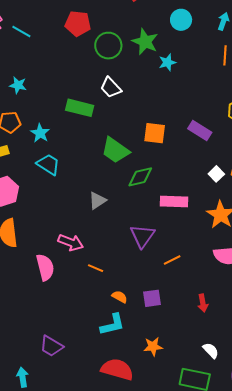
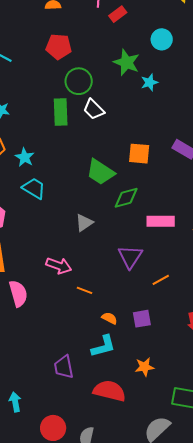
green circle: (108, 46) -> (79, 81), moved
green rectangle: (80, 108) -> (61, 112), moved, turned 76
pink semicircle: (45, 267) -> (18, 294), moved
purple trapezoid: (51, 346) -> (64, 367), moved, turned 50

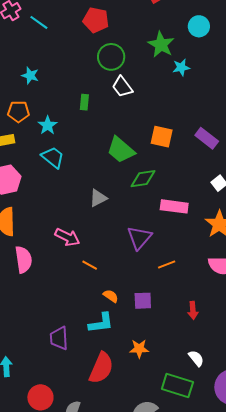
green rectangle: (61, 112) -> (84, 102), moved, size x0.6
red semicircle: (109, 391) -> (101, 368), turned 92

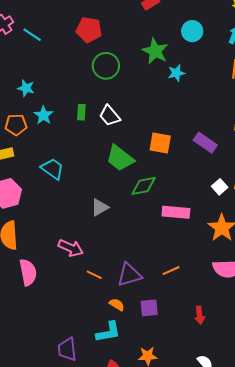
white trapezoid: (122, 87) -> (110, 116), moved
cyan star: (48, 125) -> (44, 115), moved
purple triangle: (139, 238) -> (129, 275), moved, turned 36

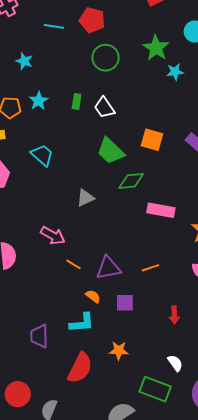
cyan line: (32, 35) -> (54, 26), moved, turned -30
cyan star: (26, 88) -> (24, 61), moved

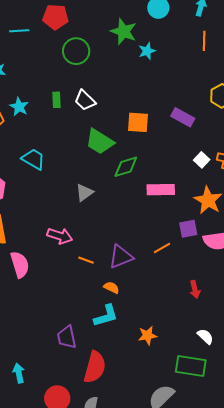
purple square: (125, 303) -> (188, 229), moved
red semicircle: (80, 368) -> (95, 367), moved

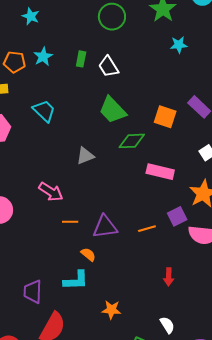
cyan star: (147, 51) -> (179, 45), moved
orange square: (138, 122) -> (165, 117), moved
purple square: (188, 229) -> (177, 216), turned -30
orange line: (86, 260) -> (70, 222), turned -35

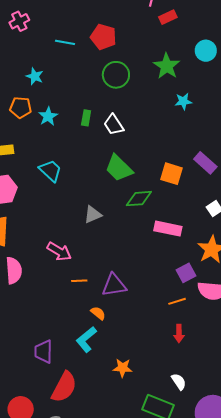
orange pentagon: (14, 62) -> (21, 108), moved
orange line: (147, 229) -> (177, 301), moved
cyan L-shape: (76, 280) -> (86, 339), turned 144

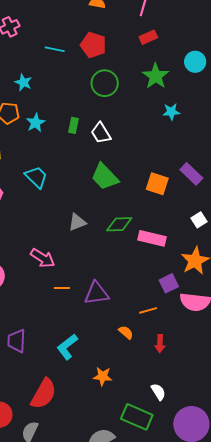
red rectangle: (168, 17) -> (148, 37), moved
green diamond: (139, 199) -> (119, 224), moved
orange line: (177, 301) -> (148, 310), moved
orange semicircle: (98, 313) -> (126, 332), moved
purple trapezoid: (43, 352) -> (17, 341), moved

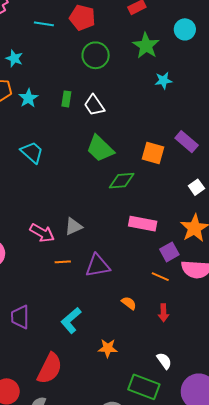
gray triangle: (77, 222) -> (73, 226), moved
green diamond: (119, 224) -> (122, 181), moved
pink rectangle: (152, 238) -> (143, 224), moved
orange line: (148, 310) -> (160, 277), moved, turned 42

